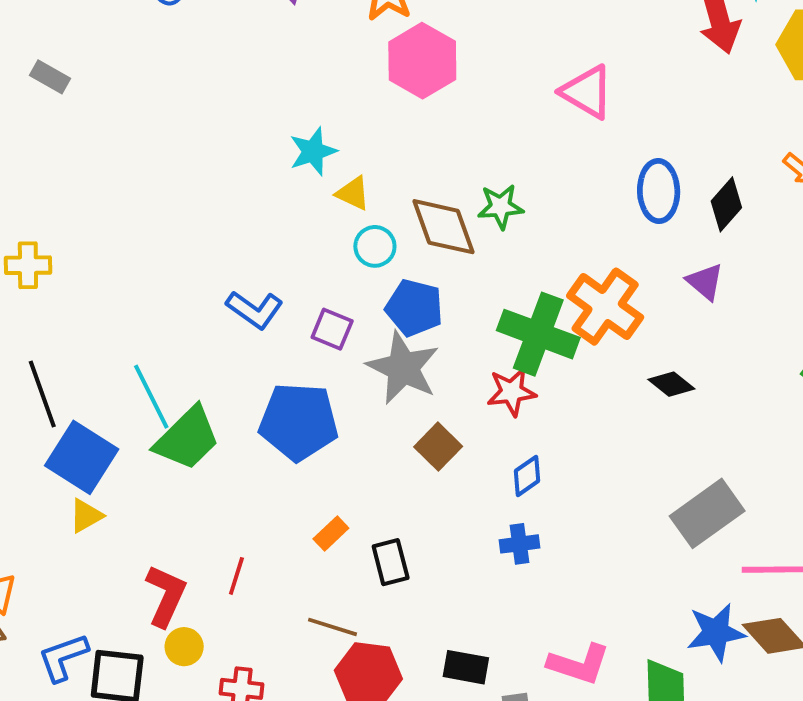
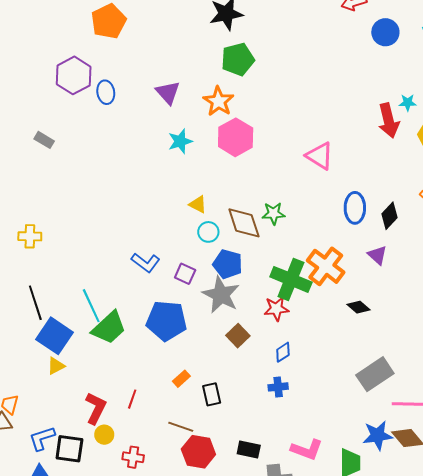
cyan star: (313, 151) -> (180, 141), moved

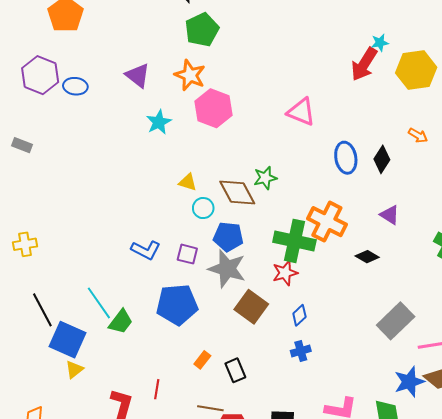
blue ellipse: (106, 92) -> (75, 86), turned -65
red arrow: (389, 121) -> (364, 64), turned 56
purple triangle: (377, 255) -> (390, 215), moved
green trapezoid: (109, 328) -> (121, 322), size x0.7
brown square: (238, 336) -> (251, 307), size x1.4

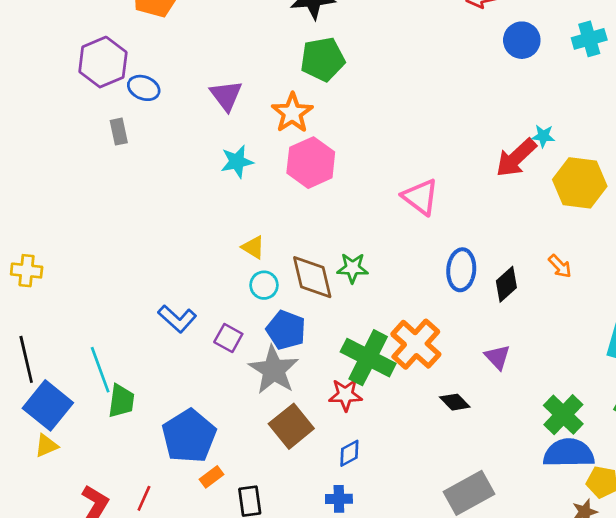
gray rectangle: (22, 145) -> (119, 132), moved, turned 42
blue pentagon: (177, 305) -> (189, 436), moved, turned 30
green trapezoid: (121, 322) -> (121, 401), turned -44

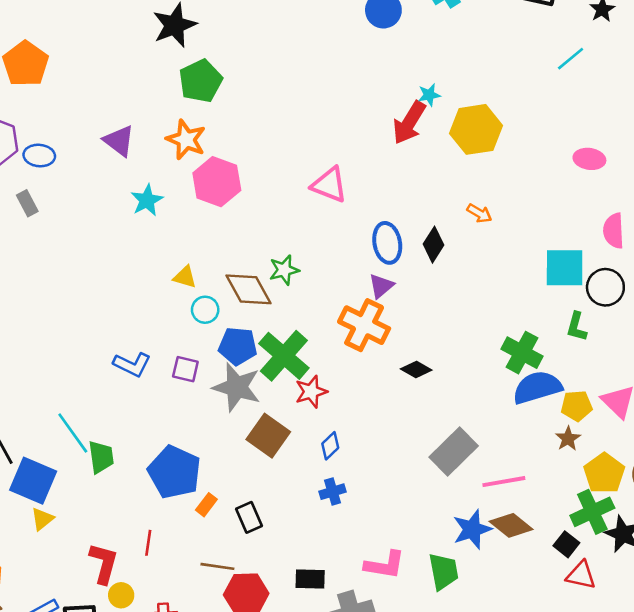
purple triangle: (497, 357) -> (381, 286), moved, turned 48
green cross: (368, 358) -> (284, 356), moved, turned 30

